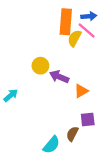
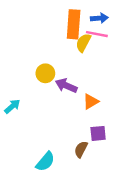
pink line: (87, 31) -> (97, 34), turned -30
cyan semicircle: (51, 145) -> (45, 162), moved

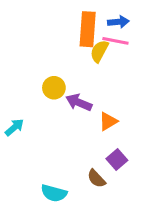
purple square: (98, 133) -> (117, 160), turned -35
brown semicircle: (81, 149) -> (96, 179), turned -70
cyan semicircle: (45, 162) -> (54, 193), turned 65

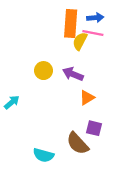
purple arrow: (79, 102) -> (73, 74), moved
purple square: (117, 160) -> (94, 128), turned -35
brown semicircle: (96, 179) -> (78, 143), size x1.5

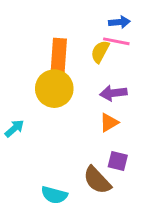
orange rectangle: (71, 24) -> (59, 56), moved
yellow circle: (43, 71) -> (54, 89), size x1.6
purple arrow: (73, 74) -> (113, 93), moved, turned -30

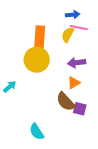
blue arrow: (119, 22) -> (73, 15), moved
brown semicircle: (97, 180) -> (66, 102), moved
cyan semicircle: (54, 195) -> (37, 132), turned 42

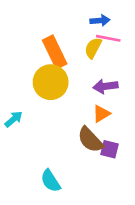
orange rectangle: (40, 38) -> (55, 52), turned -30

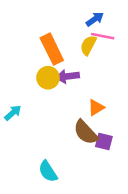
blue arrow: (100, 20) -> (95, 19), turned -30
yellow circle: (51, 82) -> (48, 78), size x0.7
purple arrow: (105, 86) -> (67, 76), moved

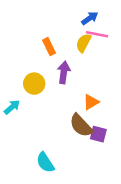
orange rectangle: (52, 49) -> (49, 47), size x0.6
purple arrow: (67, 76) -> (64, 72), turned 105
yellow circle: (48, 78) -> (34, 84), moved

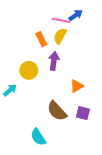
pink line: (97, 34) -> (61, 20), moved
yellow semicircle: (84, 43) -> (60, 36), moved
brown semicircle: (81, 126) -> (57, 111), moved

